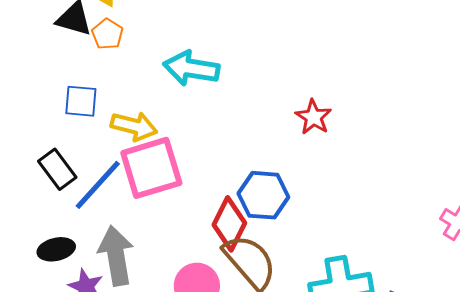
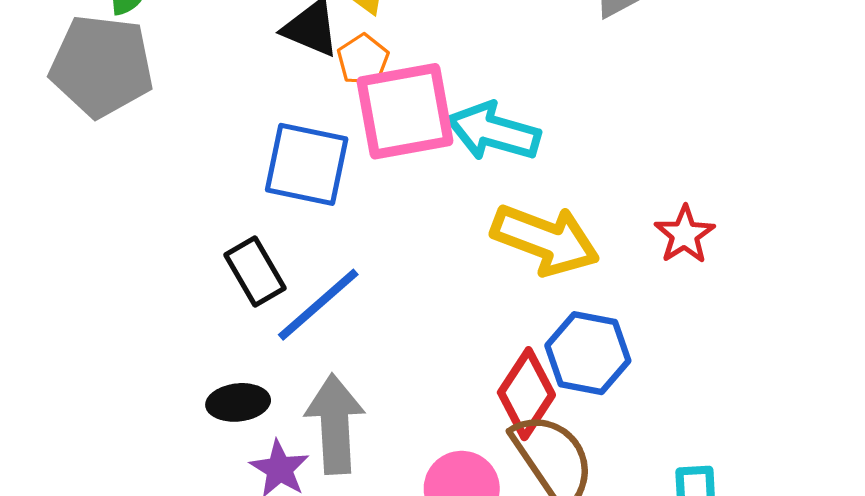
blue square: (81, 101) -> (307, 164), size x1.5
yellow arrow: (134, 126) -> (545, 240), moved, size x1.4
pink square: (151, 168) -> (405, 111), moved

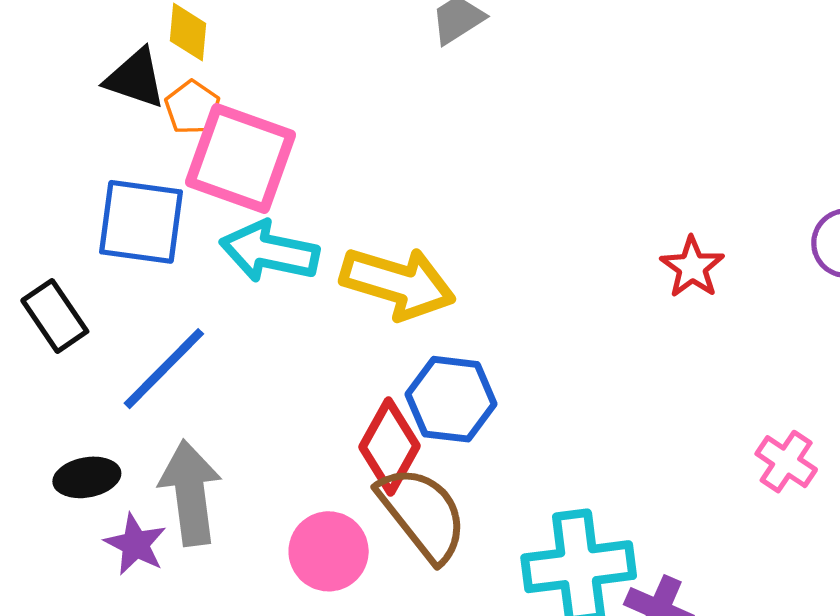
pink square: (405, 111) -> (240, 158), turned 34
cyan arrow: (494, 132) -> (269, 252), moved
red star: (685, 235) -> (692, 267), moved
black rectangle: (255, 272) -> (55, 316), moved

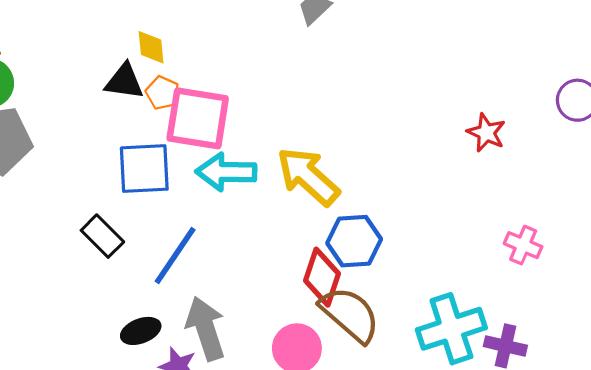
yellow arrow: (398, 283) -> (308, 176), turned -144
pink cross: (786, 462) -> (523, 245), moved

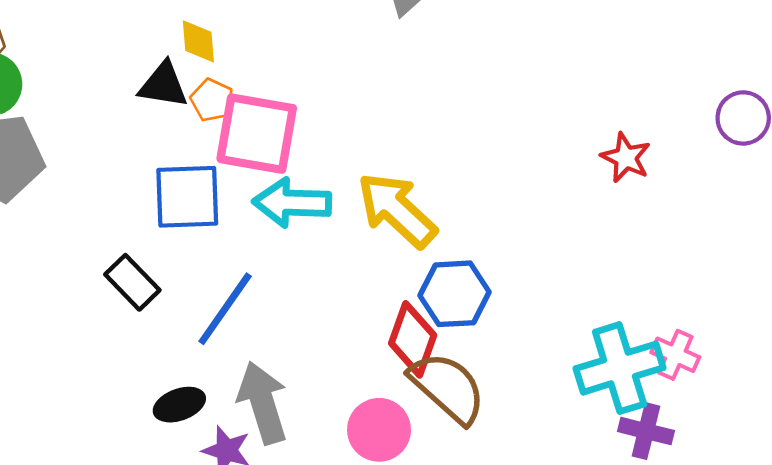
pink cross: (523, 245) -> (675, 355), moved
cyan cross: (451, 329) -> (620, 368), moved

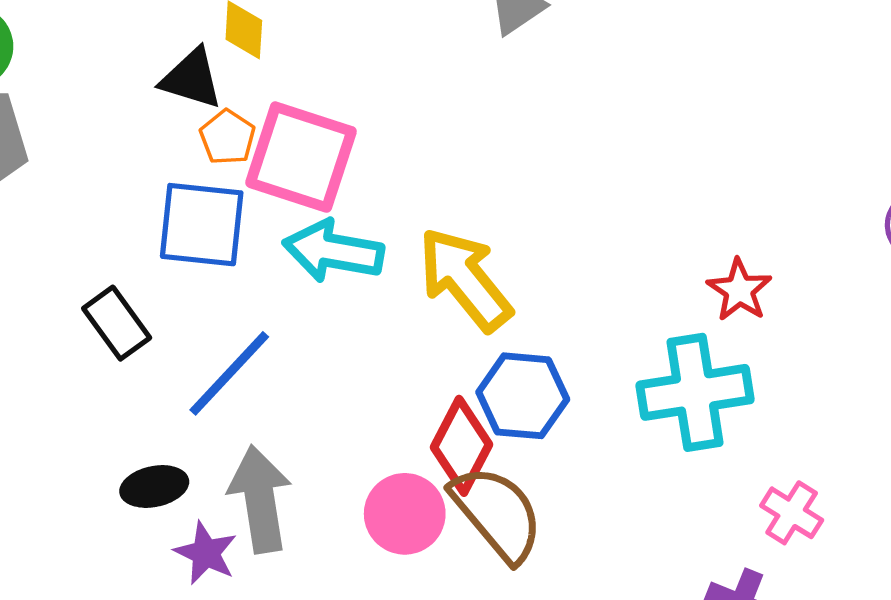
orange pentagon: (212, 100) -> (228, 137), moved
red star: (626, 158) -> (739, 290), moved
cyan cross: (620, 368) -> (695, 392), moved
pink circle: (379, 430) -> (405, 514), moved

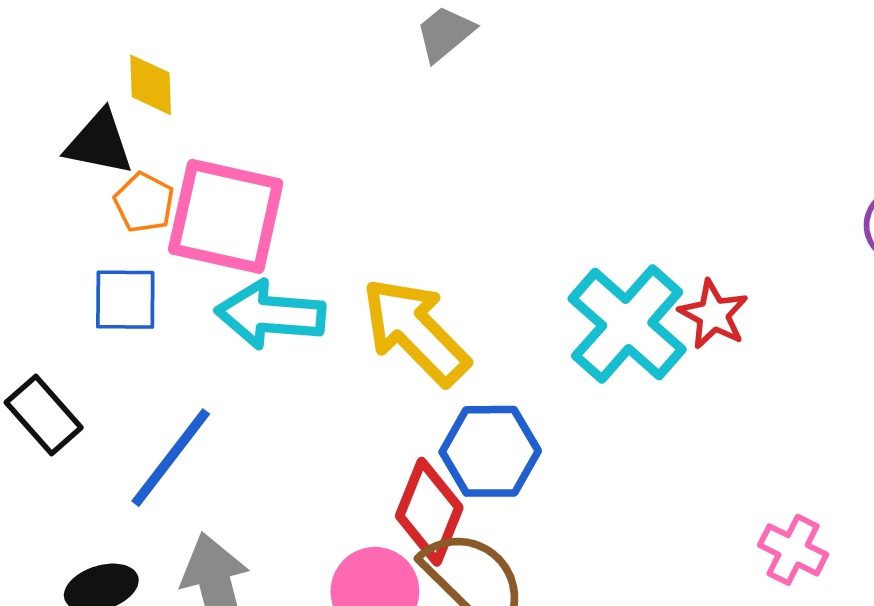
blue square: (202, 225) -> (125, 300), size x0.7
cyan cross: (695, 392) -> (627, 324), moved, turned -34

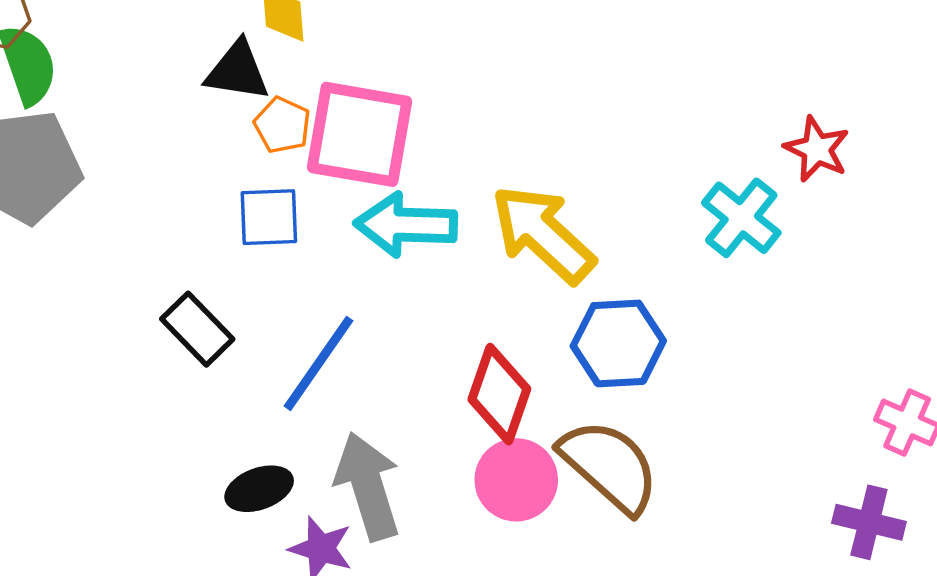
red star: (713, 314) -> (817, 149), moved
cyan cross: (627, 324) -> (741, 218), size x0.7
red diamond: (429, 512) -> (499, 394), moved

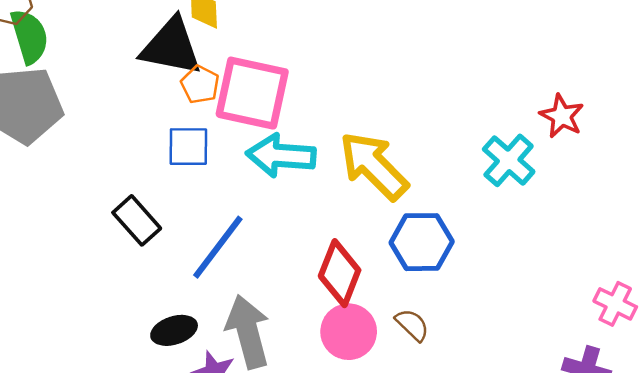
black triangle: (237, 71) -> (171, 47), size x1.4
brown semicircle: (609, 466) -> (412, 325), size x0.5

